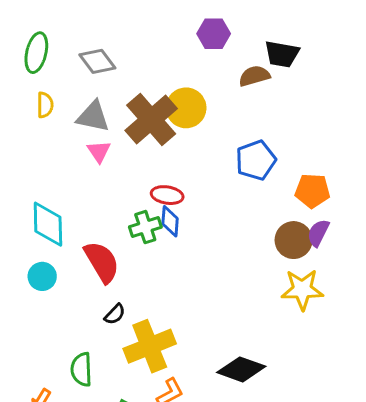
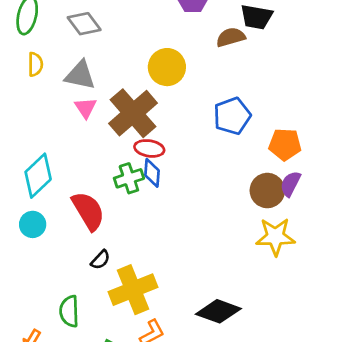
brown cross: (151, 119) -> (133, 113), moved
cyan diamond: (48, 224) -> (38, 176), turned 48

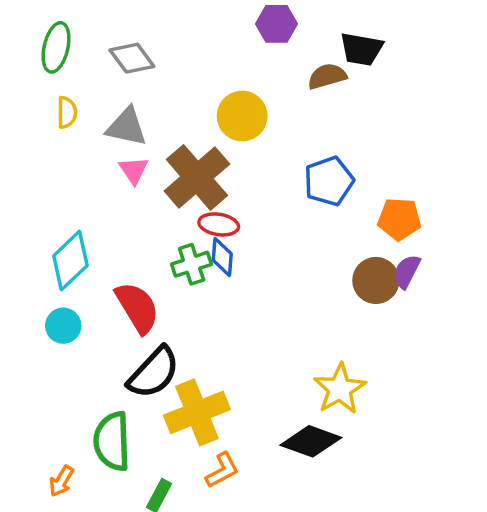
yellow star: (275, 237) -> (340, 389), moved, turned -30
black semicircle: (100, 260) -> (154, 373), size x2.0
green semicircle: (69, 311) -> (112, 441), size x1.4

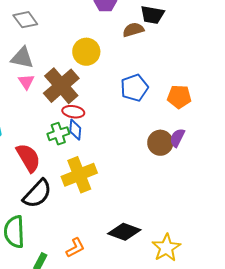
orange pentagon: (399, 219) -> (179, 97), moved
yellow star: (340, 389) -> (166, 248), moved
yellow cross: (197, 412) -> (79, 175), moved

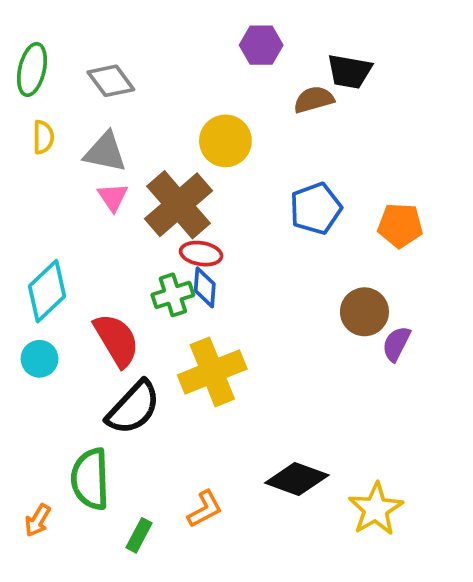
purple semicircle: (177, 138) -> (396, 344), moved

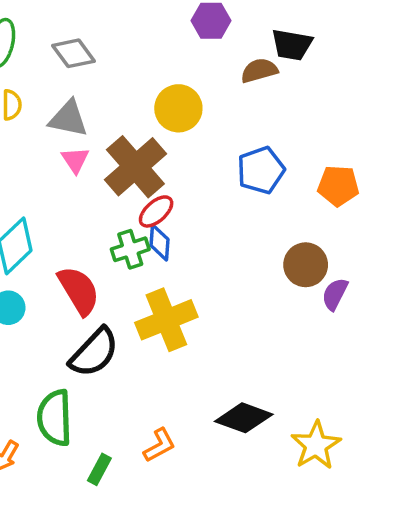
red ellipse: (201, 254) -> (156, 211), turned -51

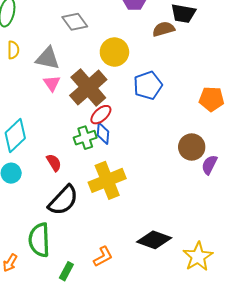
gray diamond: (74, 53) -> (75, 22), moved
blue pentagon: (261, 170) -> (148, 85), moved
red semicircle: (79, 291) -> (54, 163), size x0.6

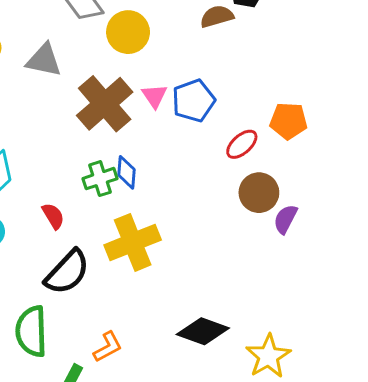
yellow circle: (114, 52) -> (128, 32), moved
pink triangle: (52, 83) -> (155, 96), moved
red ellipse: (101, 115) -> (242, 144), moved
orange L-shape: (103, 257) -> (108, 347), moved

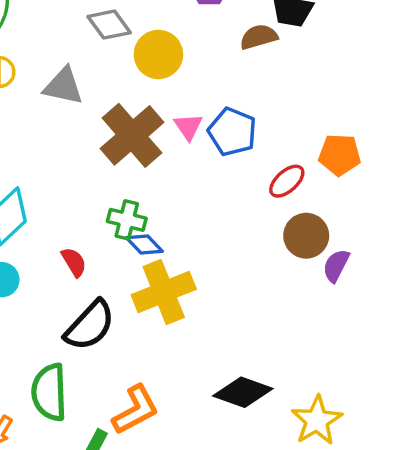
blue pentagon: (193, 101) -> (232, 132), turned -30
blue diamond: (126, 172) -> (144, 244), moved, turned -48
green cross: (100, 179) -> (127, 220), turned 32
orange L-shape: (108, 347) -> (136, 410), size x1.4

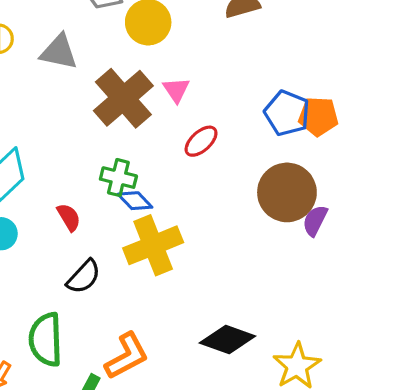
blue pentagon: (232, 132) -> (287, 113), moved
red ellipse: (287, 181) -> (201, 141), moved
brown circle: (306, 236) -> (287, 192), size x1.4
black semicircle: (90, 325) -> (84, 277), size x0.7

